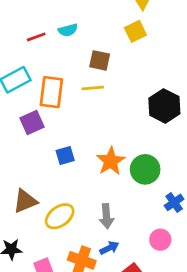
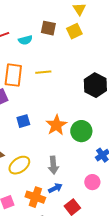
cyan semicircle: (68, 30) -> (25, 40), moved
brown square: (100, 60) -> (48, 28), moved

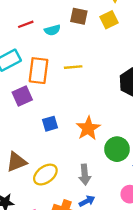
green circle: (81, 131) -> (117, 149), moved

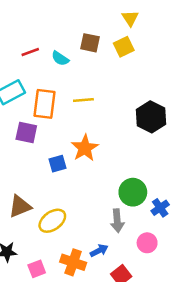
cyan semicircle: (52, 30) -> (60, 58), turned 49
purple square: (22, 96) -> (26, 132), turned 36
orange star: (88, 128) -> (85, 148), moved
gray arrow: (85, 175) -> (117, 221), moved

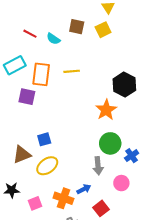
red line: (30, 52) -> (30, 34), turned 48
orange star: (85, 148) -> (106, 110), moved
blue square: (58, 164) -> (44, 139), moved

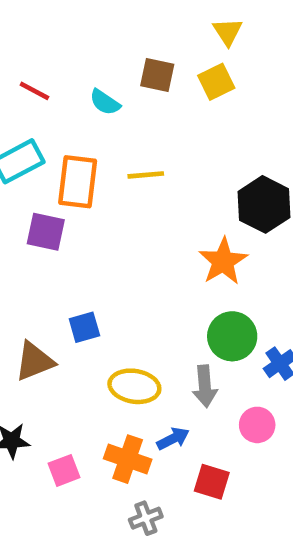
red line: (30, 34) -> (34, 91), moved
yellow ellipse: (47, 166) -> (134, 386), moved, turned 45
red square: (101, 208) -> (212, 482), turned -35

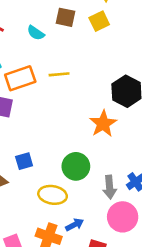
orange rectangle: (78, 182) -> (20, 78), turned 64
green circle: (232, 336) -> (76, 166), moved
gray arrow: (205, 386) -> (110, 187), moved
pink circle: (257, 425) -> (123, 217), size x1.5

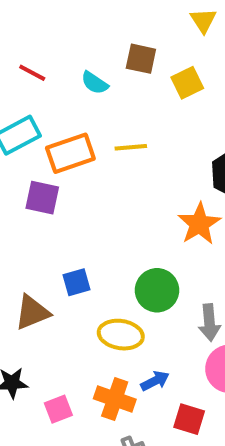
yellow square: (99, 21) -> (187, 83), moved

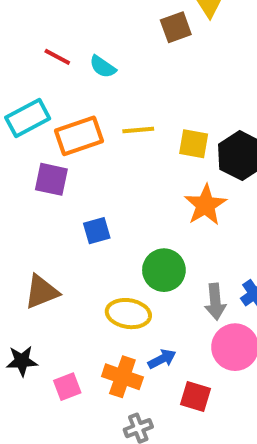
brown square: (141, 59) -> (176, 27), moved, turned -32
red line: (32, 73) -> (57, 57), moved
yellow square: (187, 83) -> (194, 144), moved, turned 36
blue square: (76, 282) -> (97, 231), moved

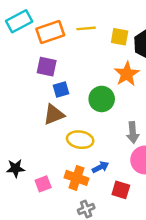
purple square: (51, 179) -> (47, 67), moved
green circle: (164, 270) -> (102, 99), moved
brown triangle: (42, 292) -> (54, 115), moved

